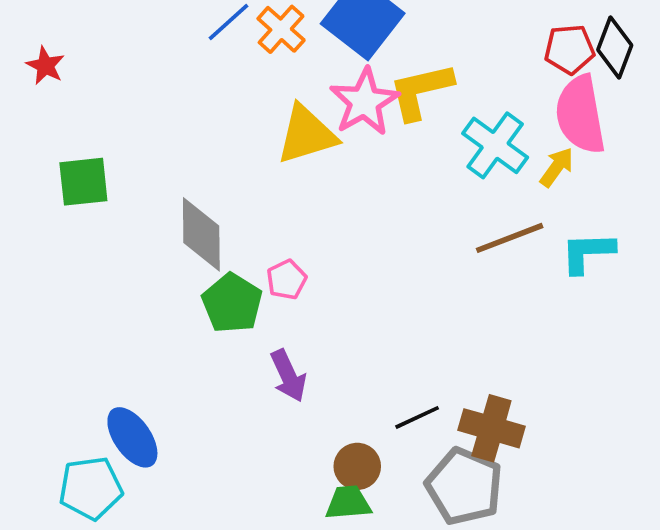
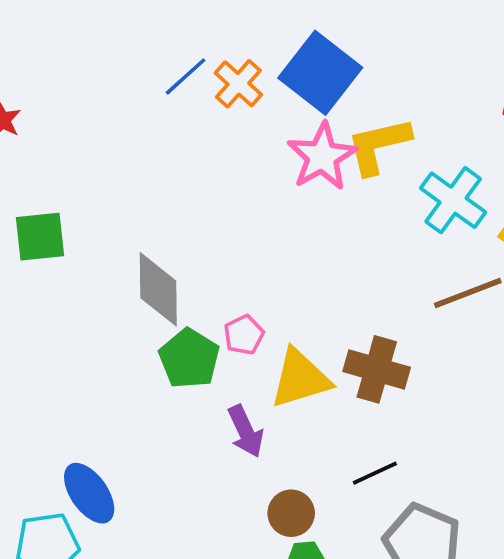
yellow triangle: (306, 135) -> (300, 379), moved
brown cross: (491, 428) -> (377, 369), moved
brown circle: (357, 466) -> (291, 513), moved

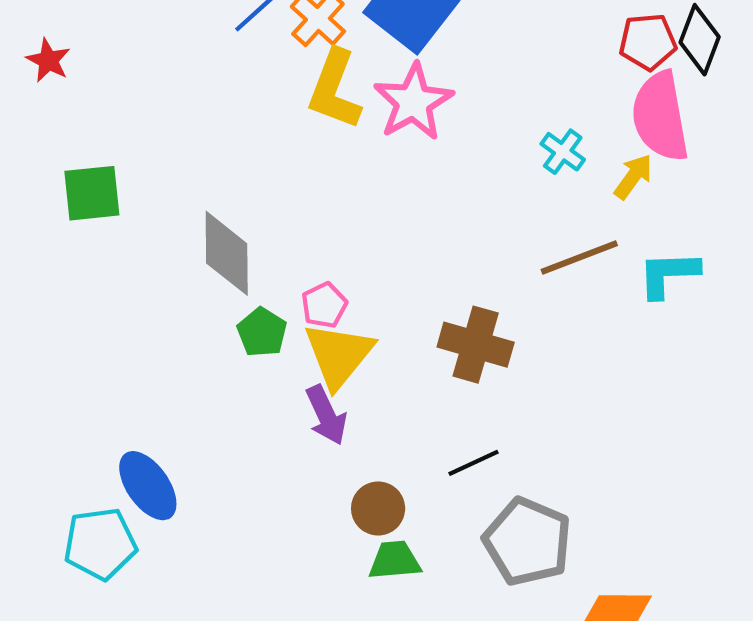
yellow L-shape: (378, 146) -> (335, 89), moved, turned -56
cyan cross: (453, 200) -> (563, 152), size x0.6
green pentagon: (189, 358) -> (262, 332), size x0.7
yellow triangle: (300, 379) -> (339, 355), moved, turned -34

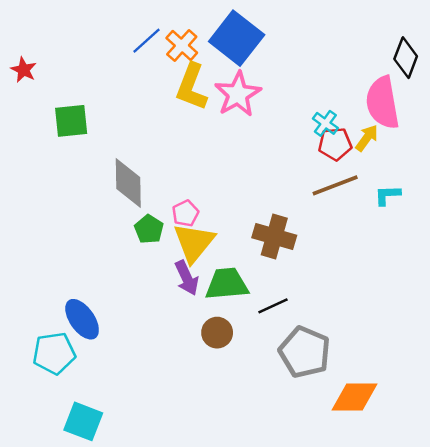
red pentagon: (648, 42) -> (335, 144), moved
green square: (92, 193) -> (71, 121), moved
cyan L-shape: (668, 274) -> (387, 195), size x0.7
green trapezoid: (395, 560) -> (227, 284), moved, size x1.4

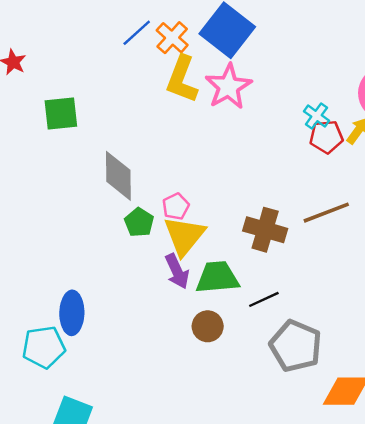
brown line: (335, 185) -> (326, 213), moved
blue ellipse: (82, 319) -> (72, 313), turned 36

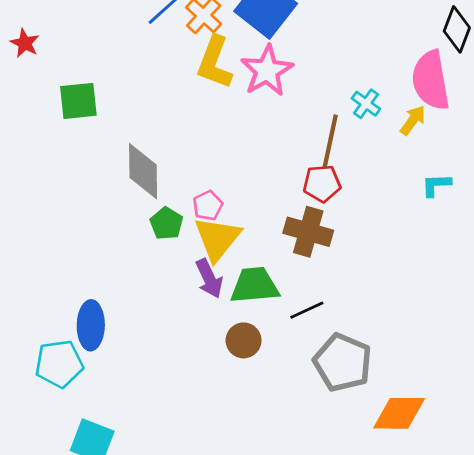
red pentagon: (326, 137) -> (322, 184), moved
brown line: (326, 213) -> (330, 141), moved, turned -57

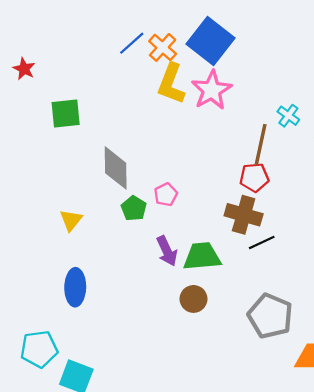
yellow triangle: (217, 239) -> (71, 220), moved, size x0.6
black line: (307, 310) -> (262, 242), moved
cyan pentagon: (59, 364) -> (39, 349), moved

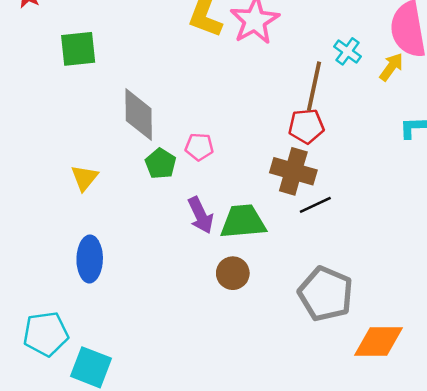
pink pentagon: (166, 195) -> (199, 147), turned 30

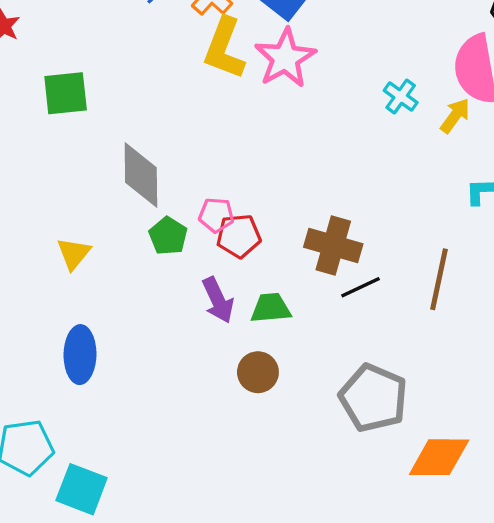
brown line: (314, 86) -> (439, 279), moved
red pentagon: (306, 126) -> (239, 236), moved
green trapezoid: (243, 222) -> (271, 308), size x0.7

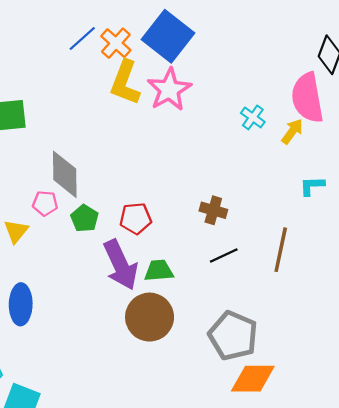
pink pentagon: (216, 215) -> (45, 203), moved
brown cross: (333, 246) -> (213, 210), moved, size x0.7
purple arrow: (218, 300) -> (121, 265), size x1.5
brown circle: (258, 372) -> (150, 317), size x1.6
orange diamond: (439, 457) -> (253, 379), moved

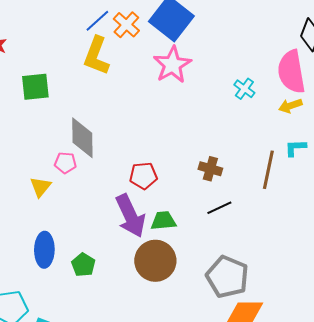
yellow L-shape: (125, 83) -> (96, 56), moved
yellow arrow: (292, 131) -> (290, 106), moved, turned -145
green pentagon: (85, 218) -> (83, 265), moved
brown line: (281, 250) -> (268, 170), moved

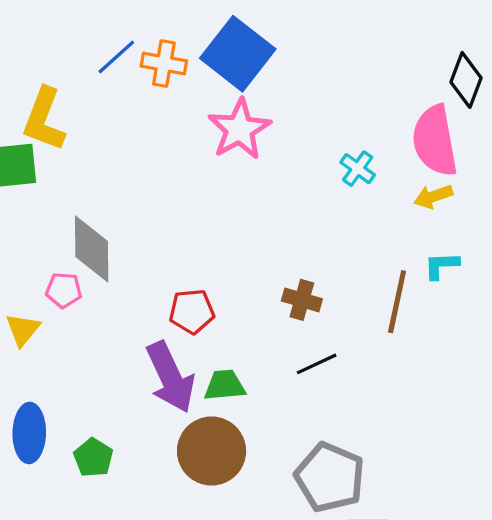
orange cross: (126, 25) -> (164, 64), turned -32
yellow L-shape: (96, 56) -> (44, 119), moved

